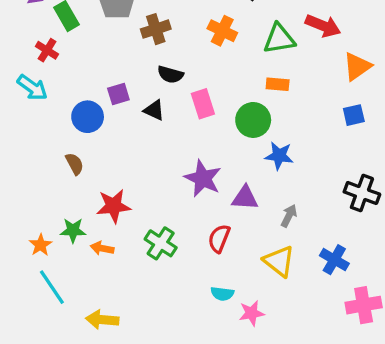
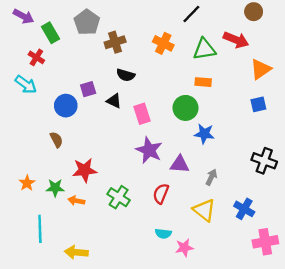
pink rectangle: (203, 104) -> (142, 114), moved
orange star: (40, 245) -> (27, 183), moved
cyan line: (52, 287) -> (40, 229), turned 32

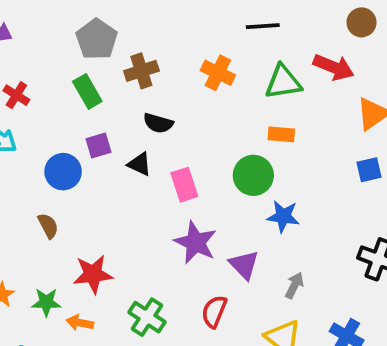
black line: (191, 14) -> (263, 26), turned 42
green rectangle: (50, 33) -> (87, 91), moved
purple triangle: (180, 164) -> (244, 265), turned 42

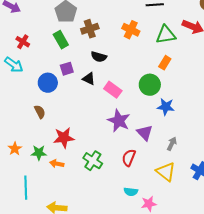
orange rectangle: (281, 134) -> (165, 63), turned -64
pink rectangle: (184, 185) -> (113, 90), turned -36

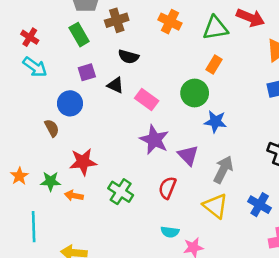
cyan arrow: (14, 65) -> (35, 67), moved
blue circle: (48, 83) -> (70, 103), moved
gray arrow: (172, 144) -> (223, 170), size x1.5

